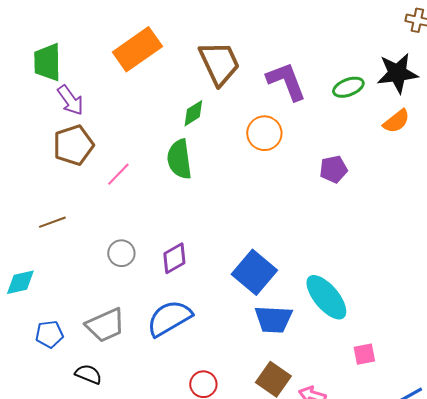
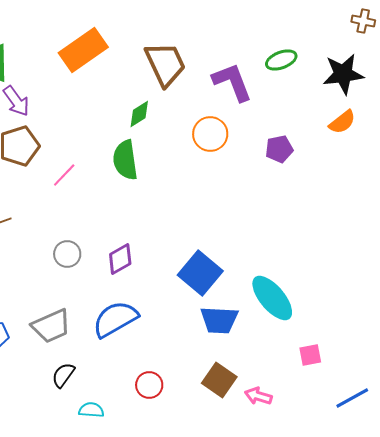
green ellipse: (348, 87) -> (281, 60), moved
purple pentagon: (333, 169) -> (279, 149), moved
black semicircle: (88, 374) -> (63, 375), moved, turned -76

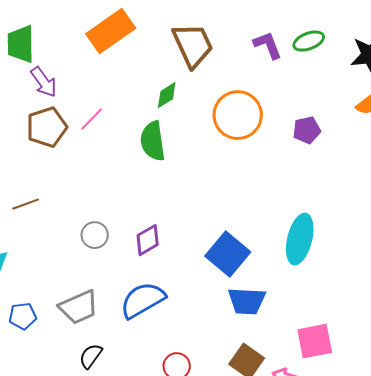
purple L-shape: (232, 82) -> (268, 45), moved, size x0.7
orange circle: (210, 134) -> (238, 115), size x1.4
pink line: (64, 175) -> (92, 119), moved
cyan ellipse: (272, 298) -> (300, 239), moved, turned 54
pink square: (310, 355) -> (315, 341), moved, size x1.6

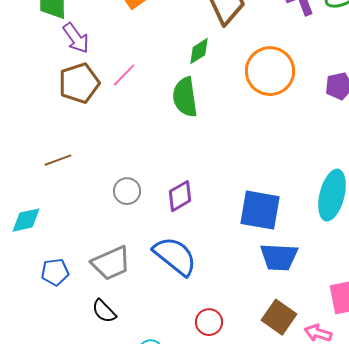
blue square: (228, 254) -> (260, 210), turned -30
blue semicircle: (143, 300) -> (175, 256), turned 69
black semicircle: (91, 356) -> (104, 311), moved, turned -80

